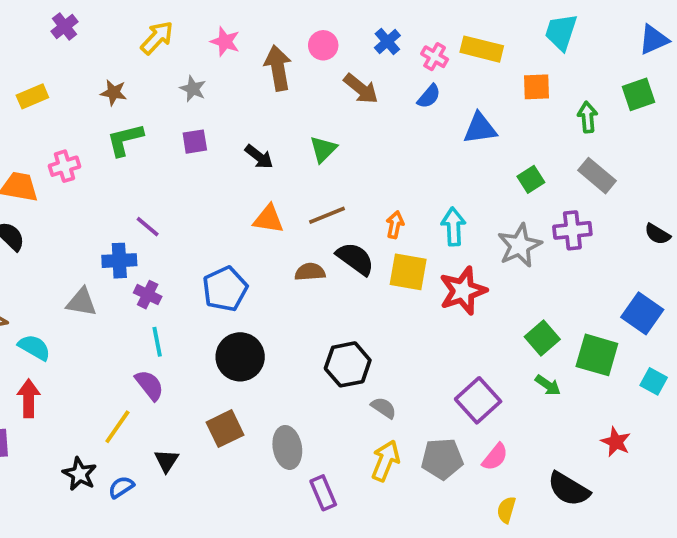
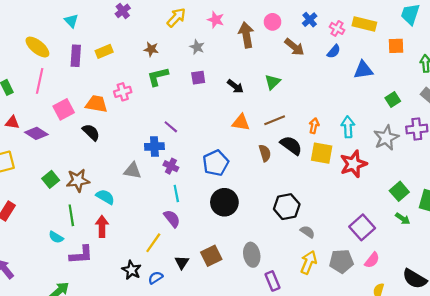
brown semicircle: (310, 272) -> (265, 153), turned 77
brown square: (225, 429) -> (211, 256), moved

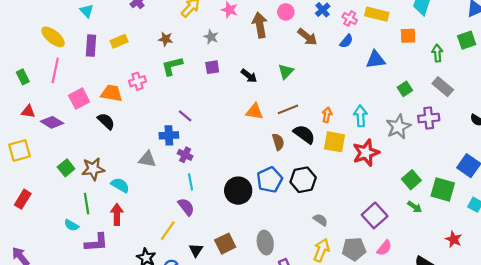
blue pentagon: (216, 163) -> (270, 180), moved
black hexagon: (287, 207) -> (303, 180), moved

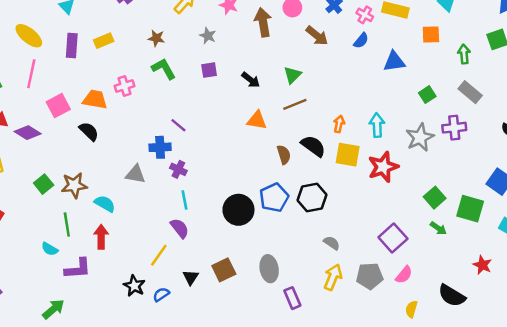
green L-shape: (172, 66) -> (164, 69), turned 75
brown line: (288, 109) -> (295, 104), moved

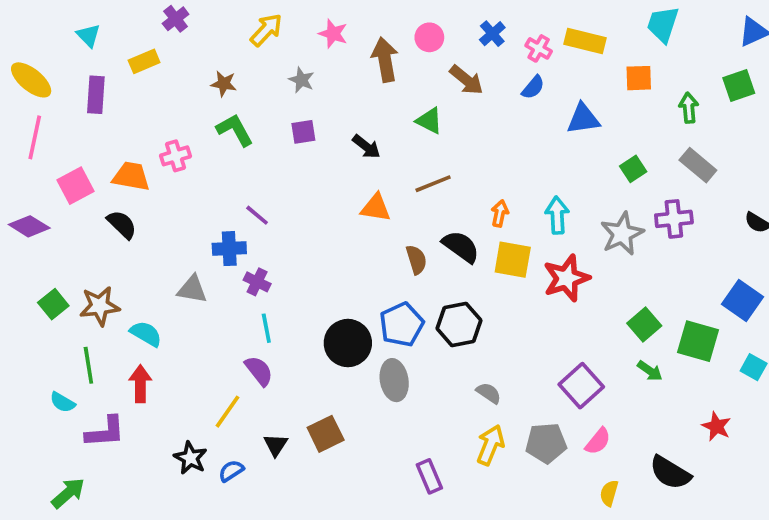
yellow rectangle: (104, 41) -> (144, 61), moved
green triangle: (292, 75) -> (429, 121), moved, turned -48
gray ellipse: (269, 269) -> (394, 380), moved

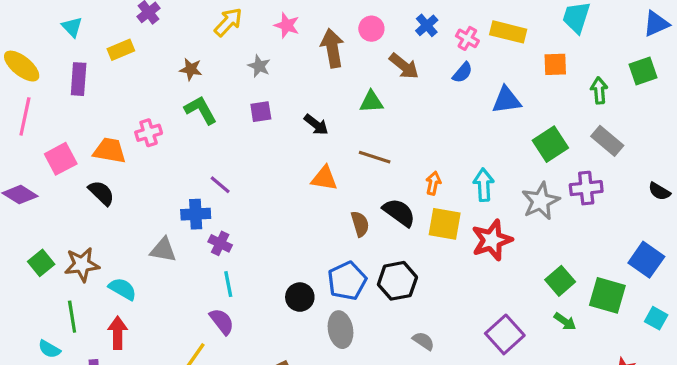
green triangle: (429, 121) -> (371, 102), turned -30
green square: (633, 169) -> (550, 144), size x1.5
brown line: (433, 184) -> (375, 157), turned 40
black circle: (348, 343) -> (300, 297), size x0.7

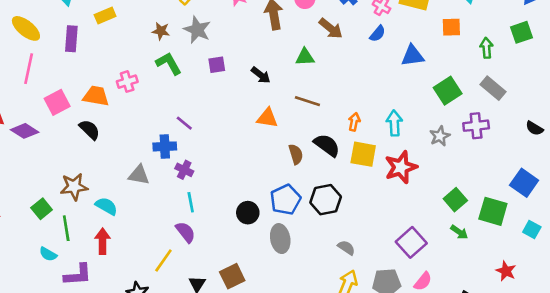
gray star: (259, 66) -> (197, 30), moved, size x1.5
gray star: (541, 201) -> (440, 136), size x0.7
green square: (41, 263) -> (42, 209), moved

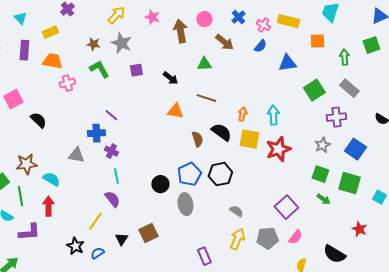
orange trapezoid: (96, 96) -> (52, 61), moved
gray star: (440, 136) -> (322, 145), moved
blue square: (524, 183) -> (355, 149), moved
green square: (455, 200) -> (320, 174), turned -30

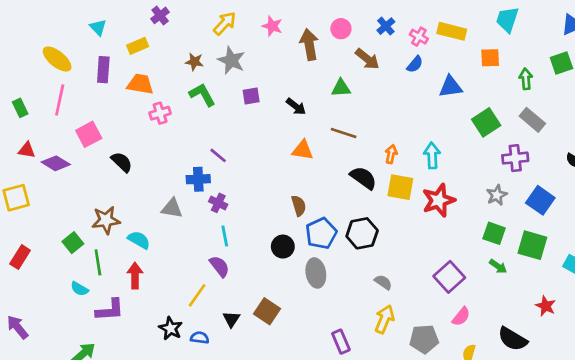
brown semicircle: (197, 139) -> (299, 206), moved
brown square: (148, 233) -> (267, 311), turned -30
gray pentagon: (267, 238) -> (424, 339), moved
blue semicircle: (97, 253) -> (200, 338), turned 40

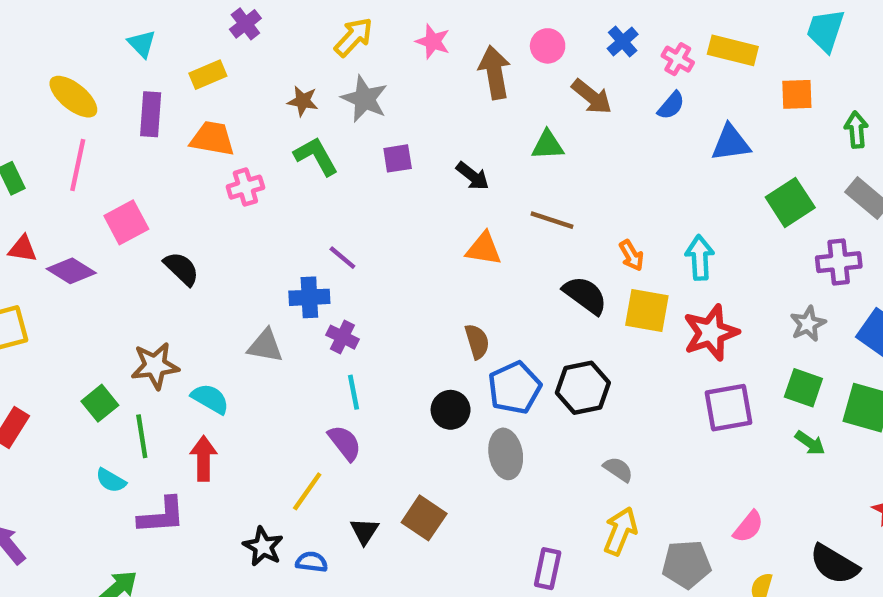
orange arrow: (391, 154) -> (631, 255), turned 138
purple square: (449, 277) -> (728, 408), moved, turned 32
purple rectangle: (341, 342) -> (548, 569), turned 35

